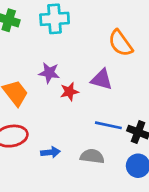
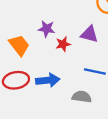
blue arrow: (50, 152) -> (48, 80), moved, size x1.5

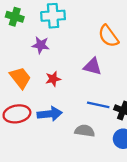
purple star: (47, 29) -> (41, 45), moved
red star: (63, 44) -> (53, 79), moved

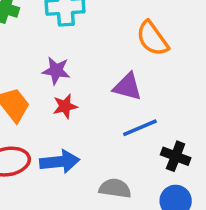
purple star: (41, 45) -> (56, 71), moved
blue line: (98, 105) -> (140, 128), moved, turned -35

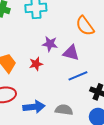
purple star: (56, 71) -> (50, 44), moved
blue arrow: (60, 162) -> (34, 107), moved

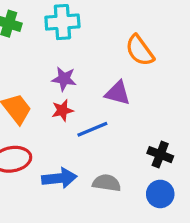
purple star: (50, 44) -> (64, 79), moved
blue line: (78, 76) -> (92, 129), moved

